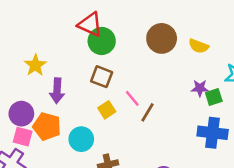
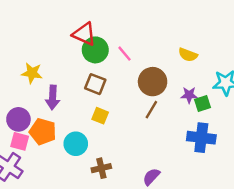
brown circle: (162, 38) -> (153, 82), moved
yellow star: (35, 65) -> (32, 73), turned -30
pink line: (132, 98) -> (125, 54), moved
yellow square: (107, 110) -> (100, 116), turned -35
brown line: (148, 112) -> (151, 110), moved

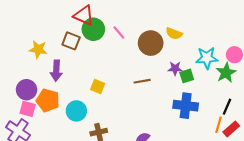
brown circle: (153, 82) -> (151, 43), moved
brown square: (95, 84) -> (71, 41), moved
brown line: (151, 110) -> (142, 81), turned 49

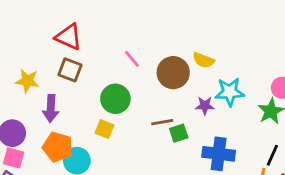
red triangle: (84, 15) -> (69, 37), moved
green circle: (93, 29) -> (115, 99), moved
cyan star: (207, 58) -> (230, 92), moved
green square: (187, 76) -> (179, 133), moved
orange pentagon: (48, 100) -> (58, 147), moved

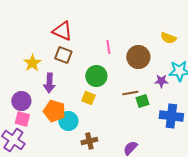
pink line: (132, 59) -> (108, 47), turned 32
yellow semicircle: (203, 60) -> (168, 38), moved
yellow star: (27, 81) -> (32, 63), turned 30

